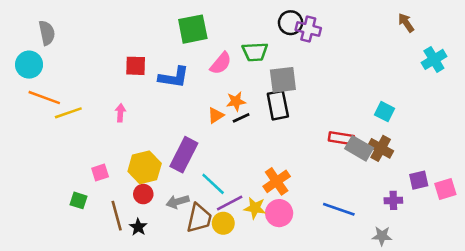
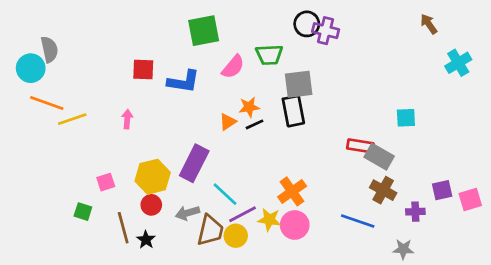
gray semicircle: (47, 33) -> (49, 49), moved
cyan square: (384, 112) -> (406, 118), turned -30
brown cross: (381, 148) -> (383, 190), moved

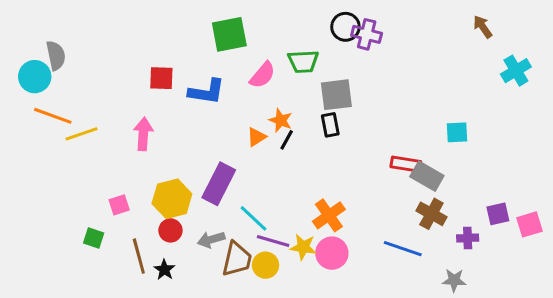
orange star: (249, 107) -> (281, 120), turned 30
black rectangle: (293, 111) -> (330, 125), size x0.7
pink arrow: (127, 119) -> (143, 134), size x1.5
black line: (254, 124) -> (287, 140), turned -36
purple line: (242, 214) -> (273, 241), turned 44

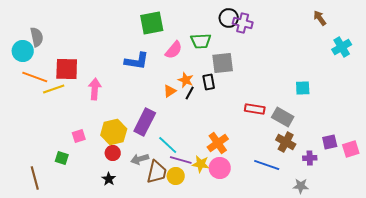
red square: (161, 78) -> (67, 69), moved, size x1.4
black rectangle: (330, 125) -> (209, 82), moved
red rectangle: (406, 164) -> (255, 109), moved
brown line: (139, 256) -> (35, 178), moved

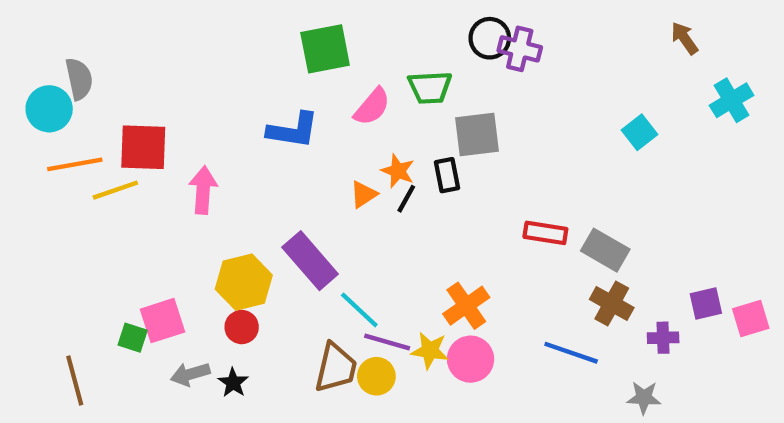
orange line: (35, 77) -> (75, 164), turned -30
cyan square: (303, 88) -> (640, 132), moved, turned -35
purple rectangle: (145, 122) -> (310, 261), turned -68
pink square: (79, 136) -> (162, 321), moved, size x1.5
gray arrow: (140, 159) -> (190, 374), moved

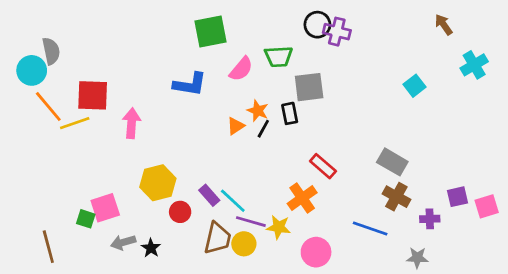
orange line: (75, 164) -> (48, 106), turned 60
red rectangle: (545, 233) -> (323, 166), moved, turned 32
purple rectangle: (310, 261) -> (209, 195), moved, size x0.6
red circle: (242, 327) -> (180, 212), moved
pink circle: (471, 359) -> (316, 252), moved

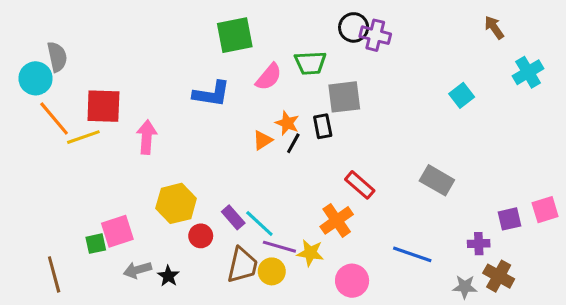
brown cross: (396, 197) -> (499, 276), moved
pink square: (487, 206) -> (545, 210), moved
green square: (86, 219) -> (96, 244), turned -30

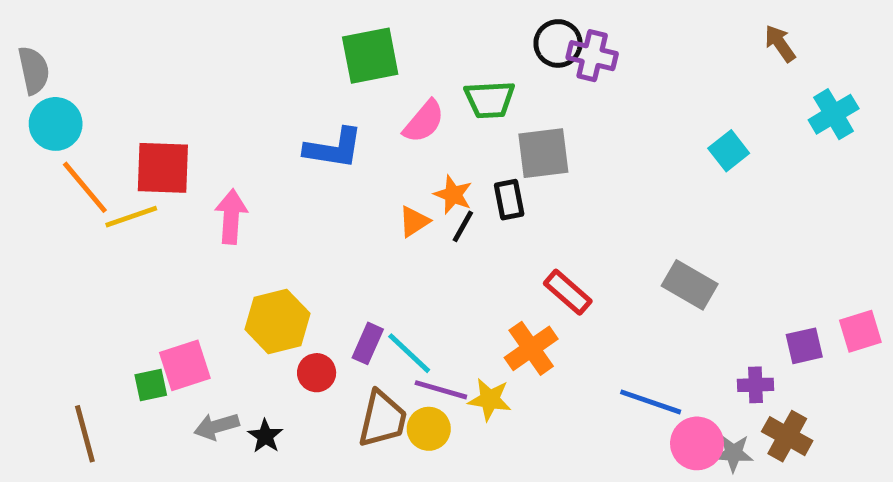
gray semicircle: (57, 57) -> (34, 70), moved
purple rectangle: (233, 217) -> (368, 343), turned 65
pink circle: (352, 281) -> (697, 443), moved

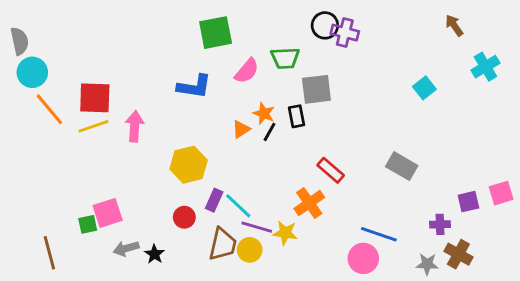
yellow line: (131, 217) -> (93, 126), moved
yellow hexagon: (278, 321) -> (189, 165), moved
pink circle: (697, 443) -> (363, 258), moved

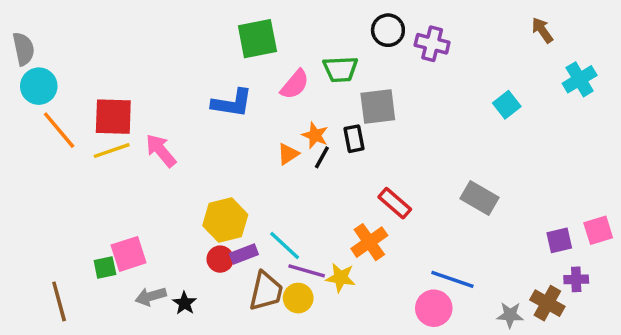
purple cross: (345, 33) -> (432, 44), moved
pink arrow: (135, 126) -> (161, 151), turned -44
yellow hexagon: (189, 165) -> (225, 220), moved
purple rectangle: (214, 200) -> (244, 254), moved, turned 45
purple cross: (440, 224) -> (576, 279), moved

